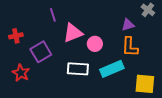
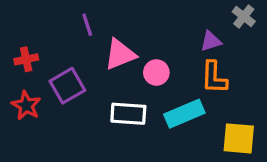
red star: (21, 73) -> (26, 105), moved

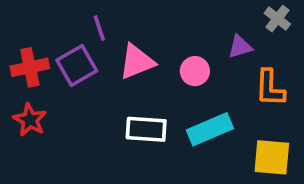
red cross: (26, 59) -> (30, 67), size x1.4
pink circle: (156, 73) -> (195, 71), moved
orange L-shape: (214, 77) -> (270, 88), moved
purple square: (67, 86) -> (77, 65), moved

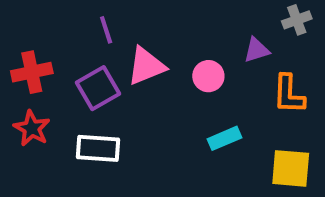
gray cross: (277, 19) -> (297, 20), turned 32
purple square: (77, 65) -> (98, 88), moved
white rectangle: (146, 129) -> (98, 148), moved
cyan rectangle: (210, 129) -> (224, 138), size x0.7

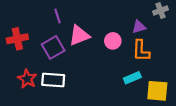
orange L-shape: (289, 94) -> (141, 51), moved
red star: (32, 128) -> (27, 79), moved
cyan rectangle: (224, 138) -> (132, 78), moved

